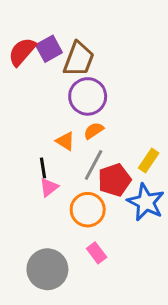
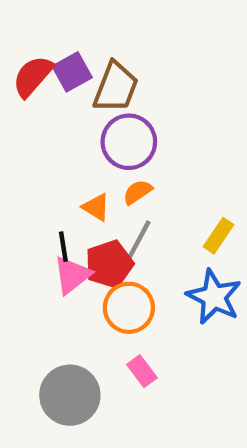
red pentagon: (114, 180) -> (109, 264), moved
pink triangle: (49, 187) -> (72, 275), size x1.4

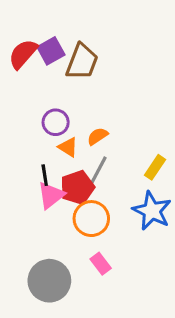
purple circle: (129, 142) -> (56, 122), moved, size x0.7

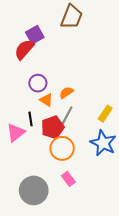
red semicircle: (23, 54) -> (24, 49), moved
brown trapezoid: (82, 62) -> (72, 17), moved
pink triangle: (51, 195) -> (16, 133), moved

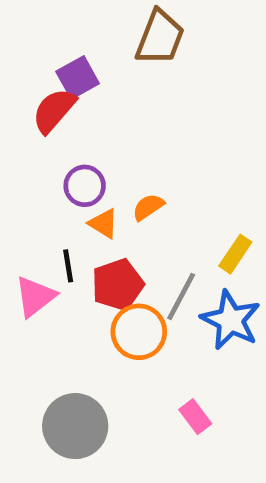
gray line: (66, 117) -> (181, 297), moved
pink rectangle: (68, 179) -> (195, 417), moved

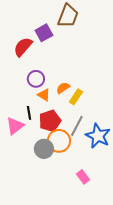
purple square: (78, 77) -> (44, 33), moved
yellow rectangle: (235, 254) -> (76, 97), moved
gray circle: (75, 426) -> (44, 149), moved, size x0.7

